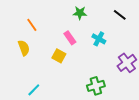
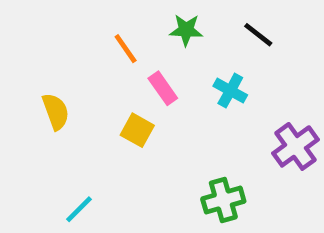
black line: (120, 15) -> (258, 35), moved
orange line: (32, 25) -> (126, 49), moved

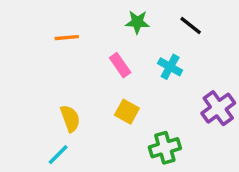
orange line: (126, 49) -> (67, 38), moved, turned -60
yellow semicircle: (56, 112) -> (70, 118), moved
yellow square: (137, 130) -> (127, 112), moved

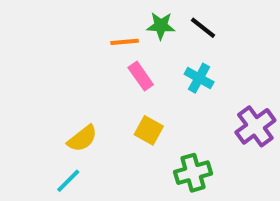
black line: (191, 25) -> (203, 28), moved
orange line: (67, 38) -> (125, 42), moved
yellow semicircle: (70, 118) -> (82, 138), turned 72

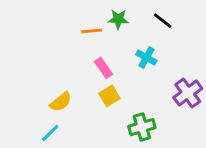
black line: (203, 28) -> (163, 21), moved
pink rectangle: (141, 76) -> (104, 68), moved
yellow square: (149, 130) -> (109, 96), turned 30

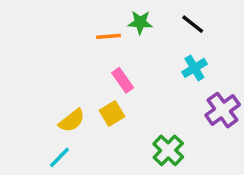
cyan cross: (146, 58) -> (194, 68), moved, turned 30
yellow square: (109, 96) -> (112, 114), moved
green cross: (142, 127) -> (168, 150), turned -30

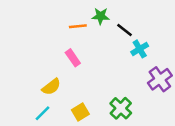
black line: (193, 24) -> (125, 30), moved
pink rectangle: (123, 80) -> (73, 58), moved
yellow square: (112, 114) -> (80, 112), moved

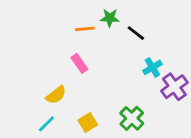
cyan cross: (140, 49) -> (152, 67), moved

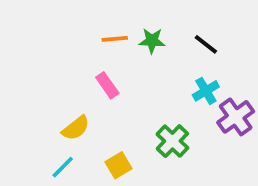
green star: (110, 18) -> (152, 41), moved
black line: (136, 33) -> (206, 44), moved
green cross: (132, 118) -> (172, 141), moved

